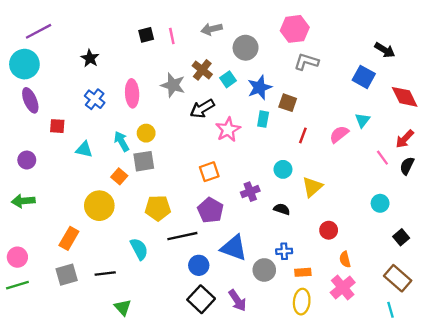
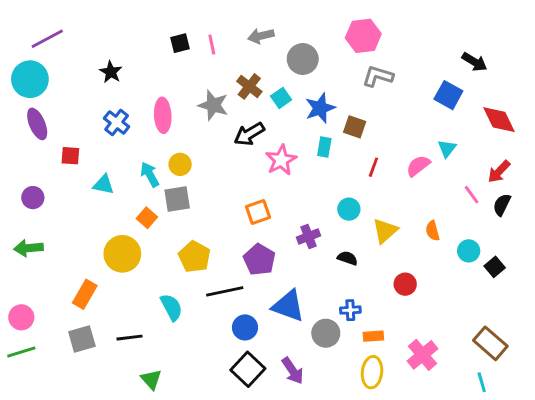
yellow pentagon: (158, 208) -> (194, 257), turned 30
black square: (401, 237) -> (495, 267), moved
orange semicircle: (345, 259) -> (433, 231), moved

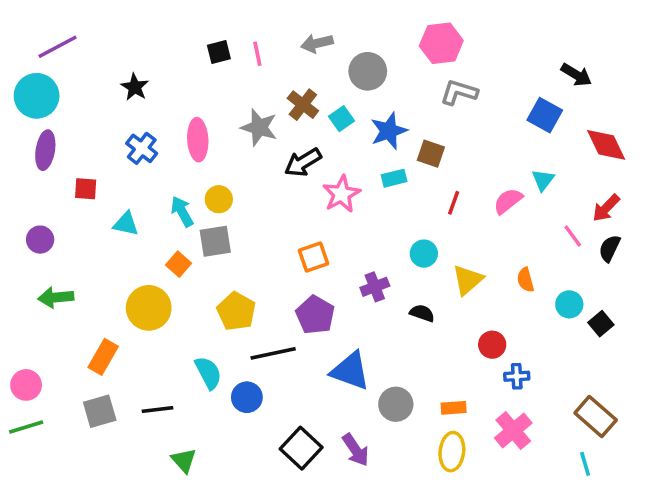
purple ellipse: (37, 124) -> (45, 150), turned 32
cyan rectangle: (324, 147) -> (394, 178), turned 66
green arrow: (29, 248) -> (56, 297), moved
blue cross: (350, 310) -> (517, 376), moved
blue circle: (245, 327) -> (247, 397), moved

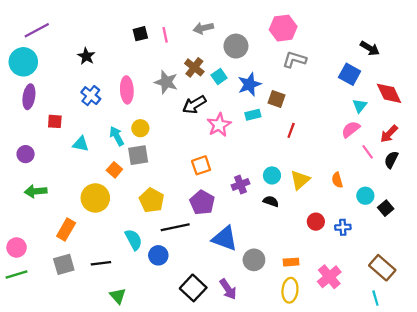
cyan triangle: (543, 180) -> (360, 106), moved
pink semicircle: (508, 201) -> (351, 129), moved
cyan circle: (424, 254) -> (272, 175), moved
blue cross: (517, 376) -> (343, 227), moved

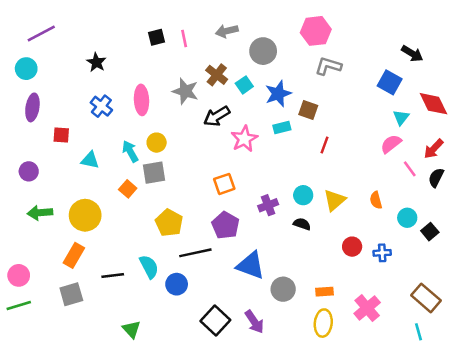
cyan circle: (23, 62) -> (26, 69), size x0.7
yellow circle: (95, 198) -> (85, 215), moved
black line: (101, 263) -> (113, 275), moved

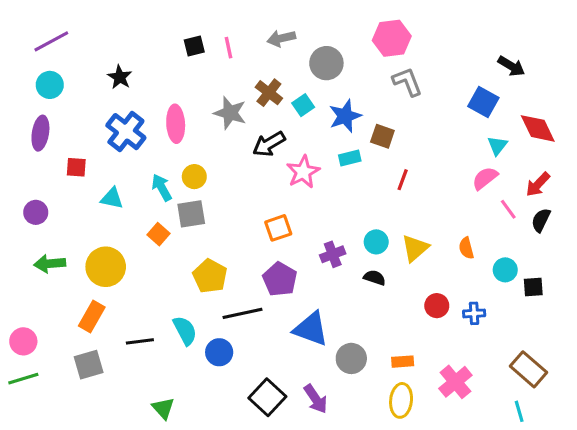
gray L-shape: (328, 66) -> (407, 82), turned 52
cyan circle: (26, 69) -> (50, 85), moved
blue cross: (101, 106) -> (126, 132), size x1.4
black square: (430, 232) -> (533, 287), turned 36

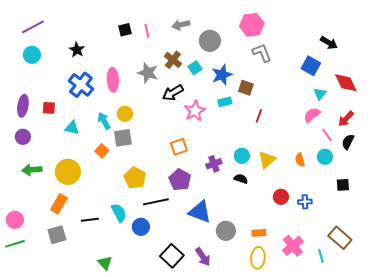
purple ellipse: (40, 133) -> (23, 106), moved
cyan circle: (505, 270) -> (325, 157), moved
cyan line: (519, 411) -> (321, 256), moved

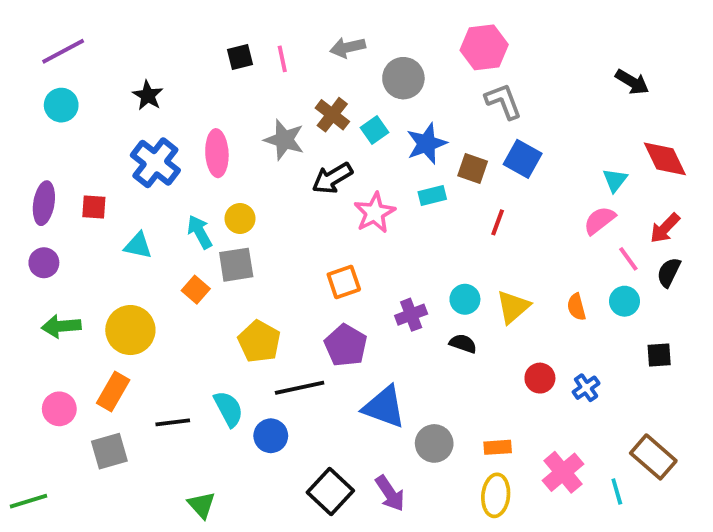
blue square: (311, 66) -> (523, 159), moved
blue cross: (305, 202) -> (586, 388), turned -32
pink circle: (15, 220) -> (59, 409), moved
green line: (15, 244) -> (29, 501), moved

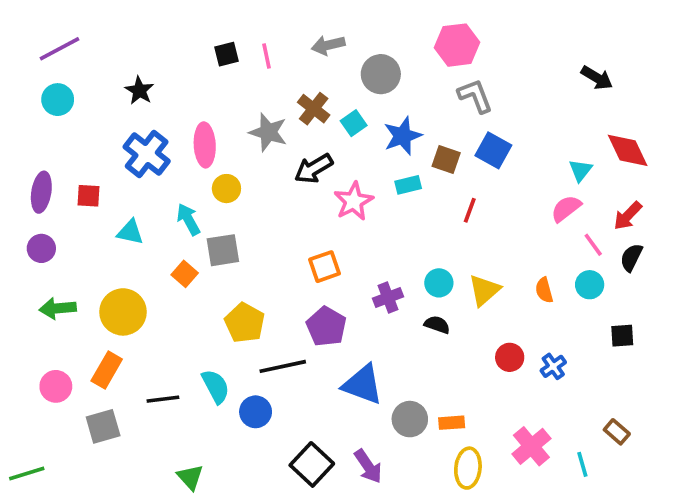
yellow circle: (240, 219) -> (226, 189), moved
orange rectangle: (498, 447) -> (452, 423), moved
brown rectangle: (653, 457) -> (617, 432), size x0.6

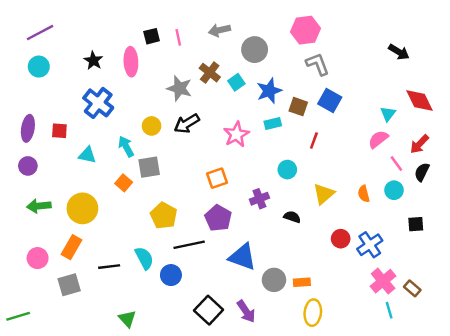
pink ellipse: (205, 145) -> (131, 62), moved
black arrow: (314, 169) -> (187, 124), moved
cyan circle: (439, 283) -> (287, 170), moved
blue cross: (553, 366) -> (370, 245), size x1.5
pink cross: (531, 446) -> (383, 281), moved

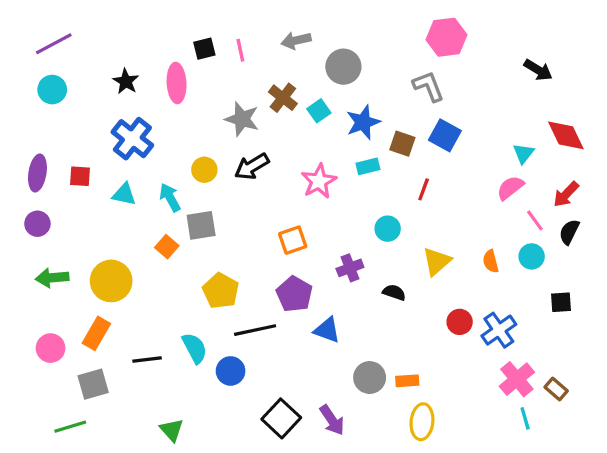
pink hexagon: (305, 30) -> (447, 37), moved
cyan triangle: (87, 155) -> (124, 194), moved
blue triangle: (242, 257) -> (327, 330), moved, size x0.7
green line: (18, 316) -> (70, 427), moved

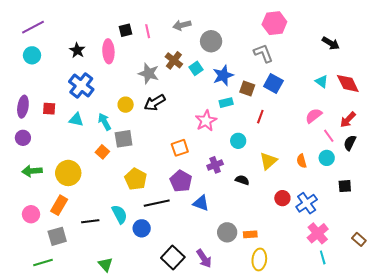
cyan triangle: (523, 153) -> (322, 81), moved, turned -32
pink star: (319, 181) -> (206, 121), moved
brown rectangle: (556, 389) -> (359, 239), moved

